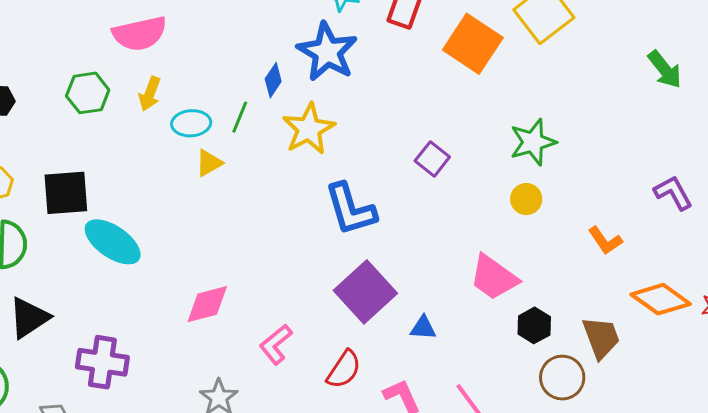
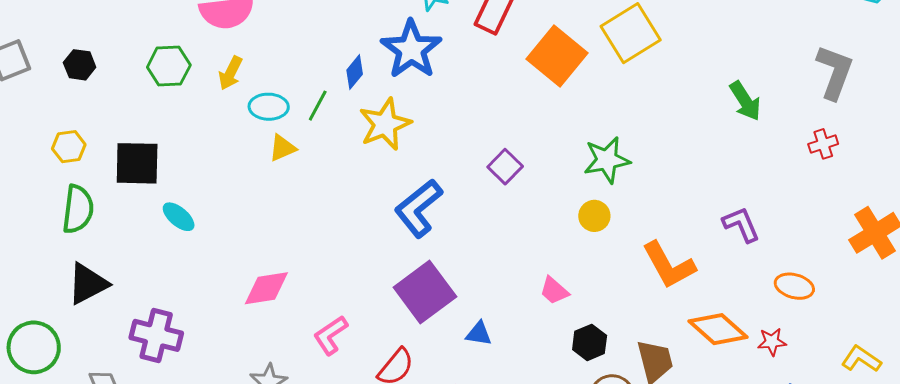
blue L-shape: (351, 209) -> (419, 208), turned 62
orange L-shape: (605, 241) -> (669, 265), size x1.6
cyan ellipse: (113, 242) -> (179, 217), size x0.6
pink trapezoid: (494, 277) -> (554, 291), size x0.6

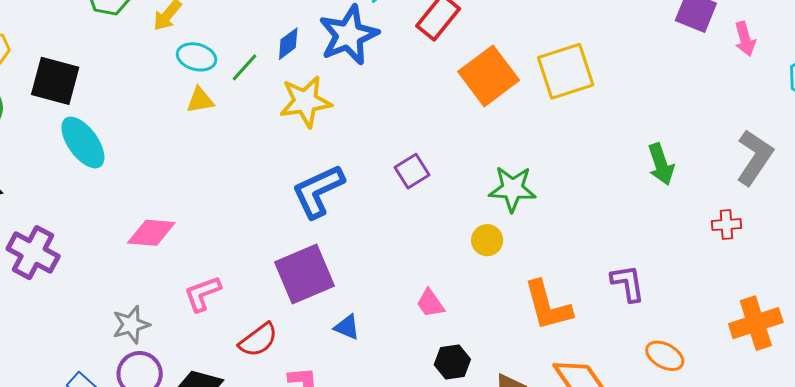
cyan ellipse: (179, 217) -> (83, 143), size x1.6

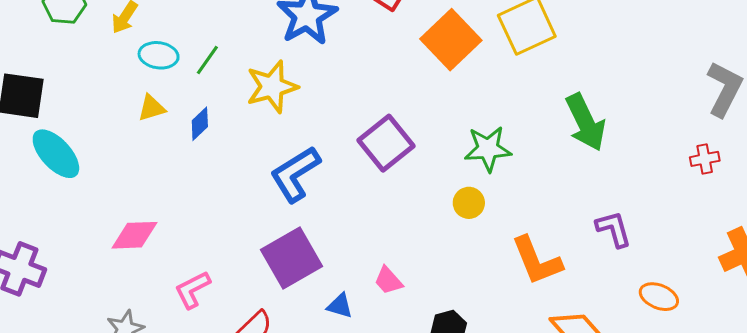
blue diamond: (288, 44) -> (200, 124), moved
yellow triangle: (200, 100) -> (152, 108), moved
green arrow: (661, 164) -> (586, 122), moved, size x1.4
purple square: (412, 171) -> (386, 143), size x1.6
pink trapezoid: (430, 303) -> (388, 280), moved

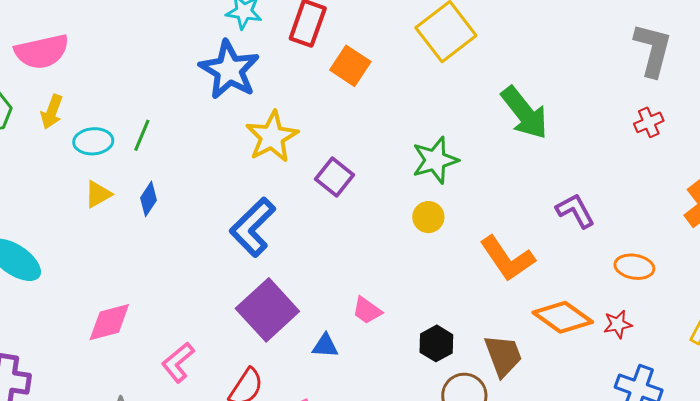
orange square: (451, 40) -> (350, 66), moved, size x0.7
yellow star: (272, 87) -> (272, 137), moved
purple square: (386, 143) -> (334, 177), size x0.7

